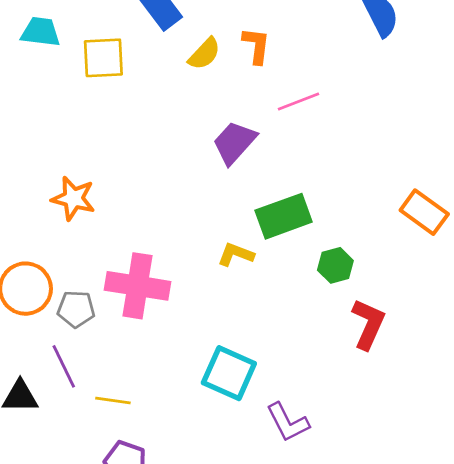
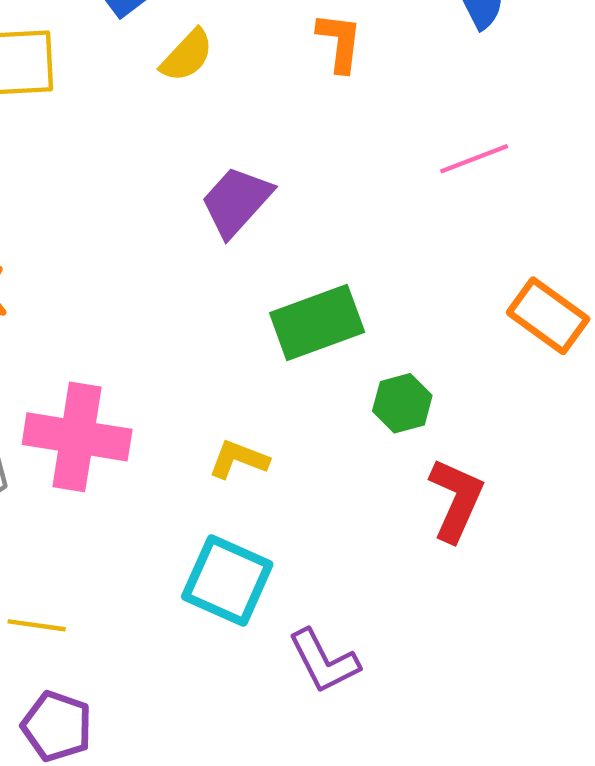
orange L-shape: (256, 46) -> (339, 42), moved
pink line: (299, 102) -> (474, 159), moved
yellow L-shape: (236, 254) -> (239, 459), moved

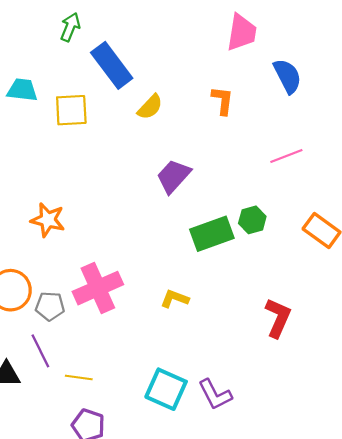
green hexagon: (402, 403) -> (252, 220), moved
pink cross: (77, 437) -> (98, 288), turned -33
cyan square: (227, 580) -> (166, 389), moved

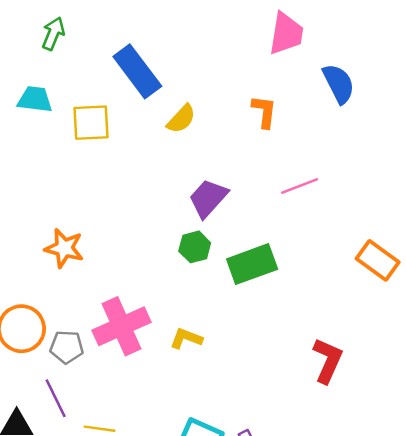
green arrow: (70, 27) -> (53, 34), moved
pink line: (286, 156) -> (300, 186), moved
green hexagon: (252, 220) -> (195, 247), moved
yellow L-shape: (175, 299) -> (186, 338), moved

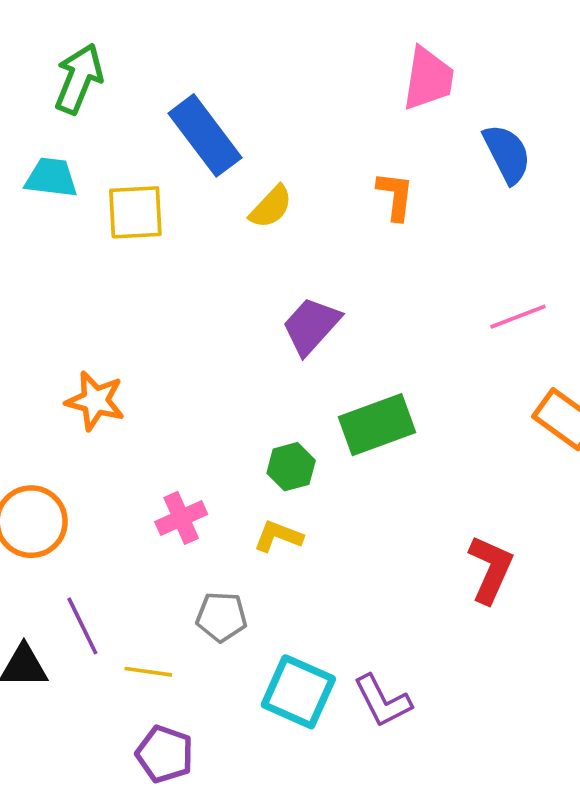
green arrow: (53, 34) -> (79, 79), size x1.4
pink line: (300, 186) -> (518, 317), moved
green hexagon: (195, 247) -> (291, 467), moved
pink cross: (122, 326) -> (181, 518), size x0.6
gray pentagon: (67, 347) -> (221, 617), moved

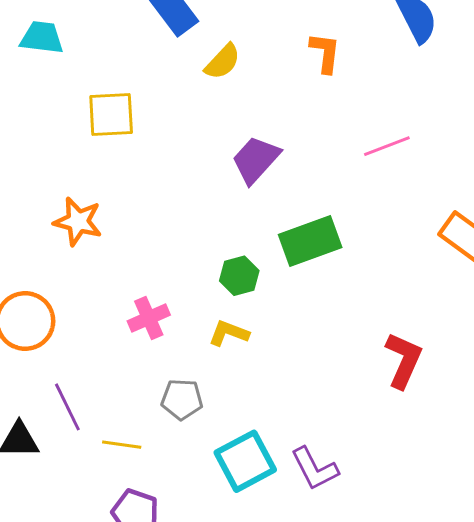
yellow square: (135, 212) -> (111, 114), moved
pink line: (518, 317) -> (387, 146), moved
cyan square: (298, 692) -> (245, 461), turned 38

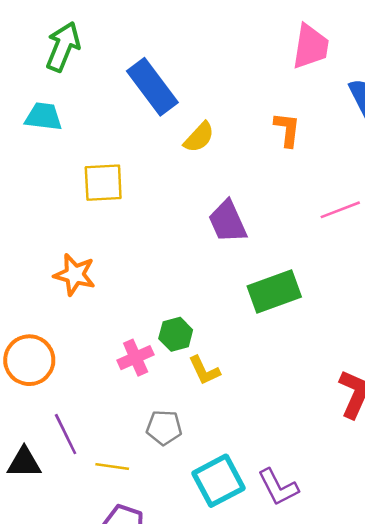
purple trapezoid: (256, 160) -> (228, 222), turned -66
green hexagon: (239, 276) -> (176, 334), moved
yellow L-shape: (229, 333) -> (204, 371), turned -136

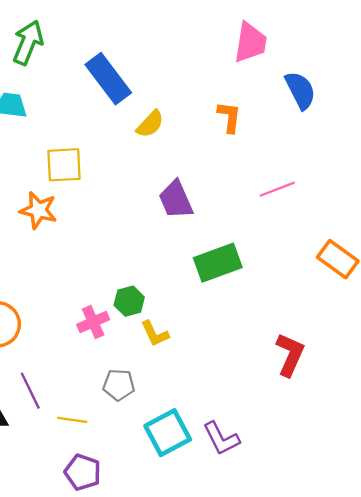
orange star: (75, 275) -> (38, 210), moved

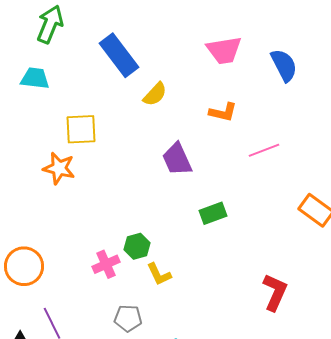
pink trapezoid: (250, 42) -> (224, 50), moved, turned 72
orange L-shape: (229, 117) -> (223, 112), moved, turned 96
green rectangle: (218, 263) -> (213, 213), size x0.7

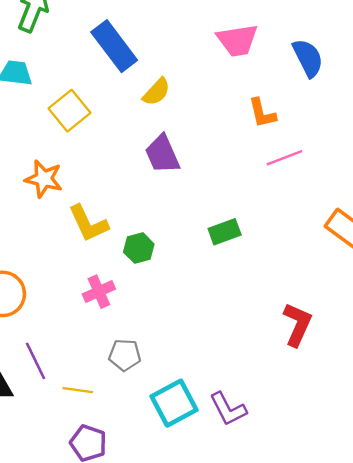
orange L-shape: (223, 112) -> (262, 113), moved, turned 64
yellow square: (81, 129) -> (70, 111), moved, turned -36
purple trapezoid: (177, 159) -> (162, 154), moved
green hexagon: (137, 246) -> (139, 248), moved
yellow L-shape: (159, 274) -> (88, 223), moved, size x1.4

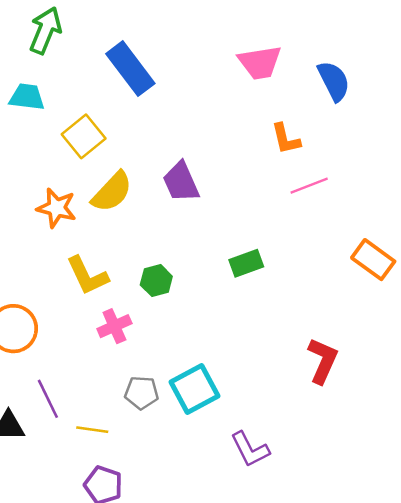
yellow semicircle: (156, 92) -> (112, 192), moved, size x1.4
yellow L-shape: (88, 223) -> (87, 276), moved
cyan square: (174, 403) -> (195, 389), moved

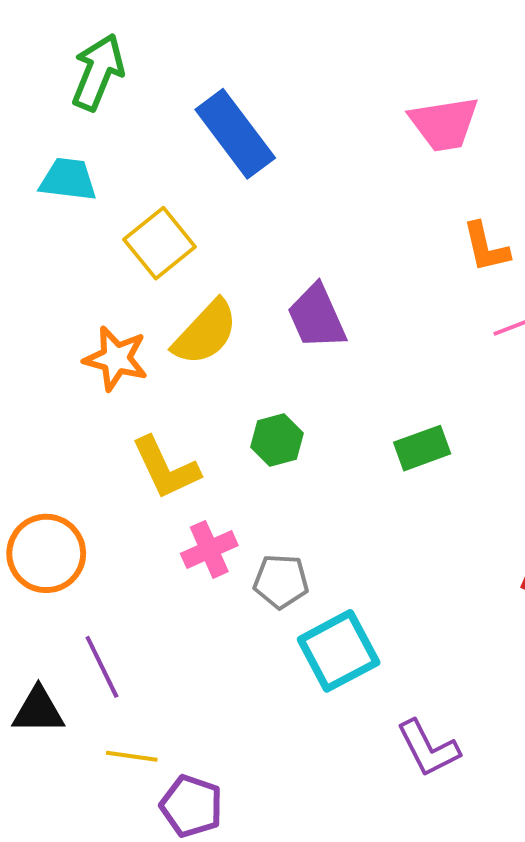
green hexagon: (156, 281) -> (277, 440), moved
gray pentagon: (142, 393) -> (281, 581), moved
yellow line: (92, 430) -> (132, 756), moved

